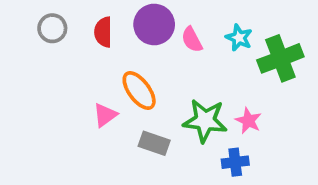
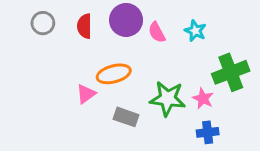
green cross: (280, 58) -> (231, 72), moved
orange ellipse: (139, 91) -> (114, 74), turned -68
blue cross: (235, 162) -> (208, 132), moved

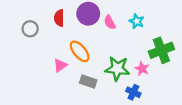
gray circle: (43, 23) -> (30, 29), moved
orange ellipse: (114, 74) -> (80, 51), turned 65
blue cross: (208, 132) -> (133, 92), moved, turned 32

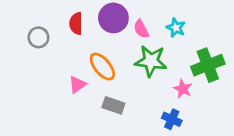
green star: (117, 69) -> (151, 61), moved

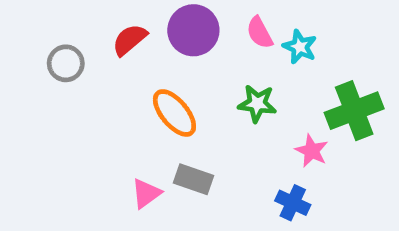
red semicircle: (76, 23) -> (130, 40), turned 50
pink semicircle: (141, 29) -> (260, 33), moved
green star: (151, 61) -> (257, 104), size x0.7
pink triangle: (77, 85) -> (146, 193), moved

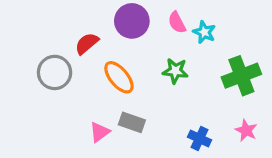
red semicircle: (130, 40) -> (87, 43), moved
gray circle: (66, 63) -> (55, 72), moved, size x1.4
pink star: (312, 151) -> (246, 130), moved

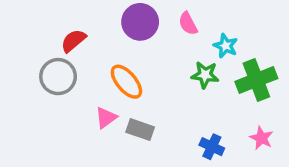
cyan star: (204, 32) -> (226, 46), moved
red semicircle: (87, 43) -> (73, 41), moved
green star: (175, 71) -> (205, 75), moved
pink triangle: (100, 132) -> (106, 118), moved

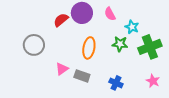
red semicircle: (73, 41) -> (61, 20), moved
orange ellipse: (126, 82) -> (89, 48), moved, turned 50
blue cross: (212, 147) -> (116, 83), moved

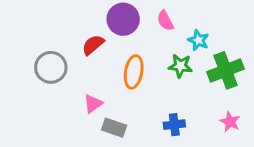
red semicircle: (61, 20) -> (93, 45), moved
gray rectangle: (82, 76) -> (114, 128), moved
blue cross: (116, 83) -> (174, 125), turned -32

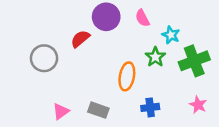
green star: (180, 66) -> (155, 57), turned 30
orange ellipse: (134, 72) -> (127, 76), moved
pink triangle: (93, 104) -> (61, 111), moved

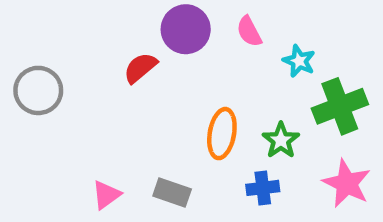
green star: (155, 57) -> (281, 140), moved
gray circle: (44, 58) -> (38, 90), moved
pink star: (198, 105) -> (347, 183), size x1.5

